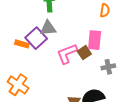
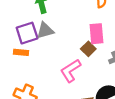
purple square: (36, 38) -> (27, 33), moved, turned 35
pink L-shape: (67, 54) -> (71, 71), moved

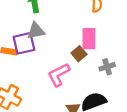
purple square: (27, 33) -> (24, 43), moved

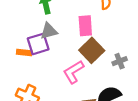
pink rectangle: (89, 39) -> (85, 26), moved
brown square: (79, 54) -> (92, 50), size x1.6

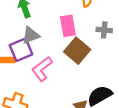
gray cross: (120, 61) -> (104, 30), moved, turned 32
pink L-shape: (73, 72) -> (42, 69), moved

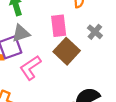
gray cross: (104, 30) -> (95, 32), turned 32

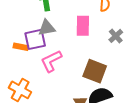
brown square: (67, 51) -> (95, 71), moved, turned -30

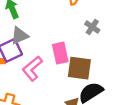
pink rectangle: (83, 26) -> (60, 53), moved

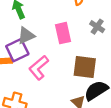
pink rectangle: (60, 53) -> (63, 33), moved

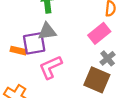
gray cross: (97, 27) -> (108, 58), moved
pink rectangle: (63, 33) -> (99, 33), moved, turned 48

